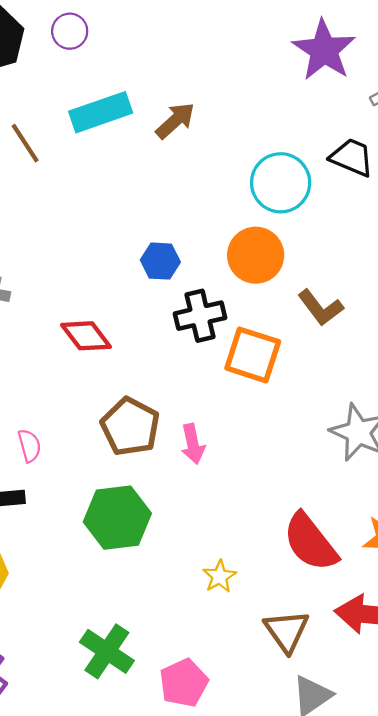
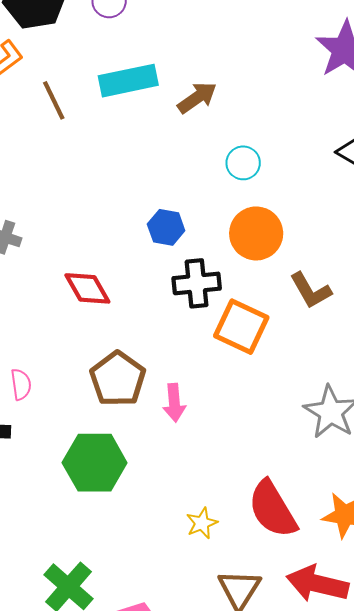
cyan circle: (281, 183) -> (243, 163), moved, size x0.6
yellow star: (220, 576) -> (202, 523), moved

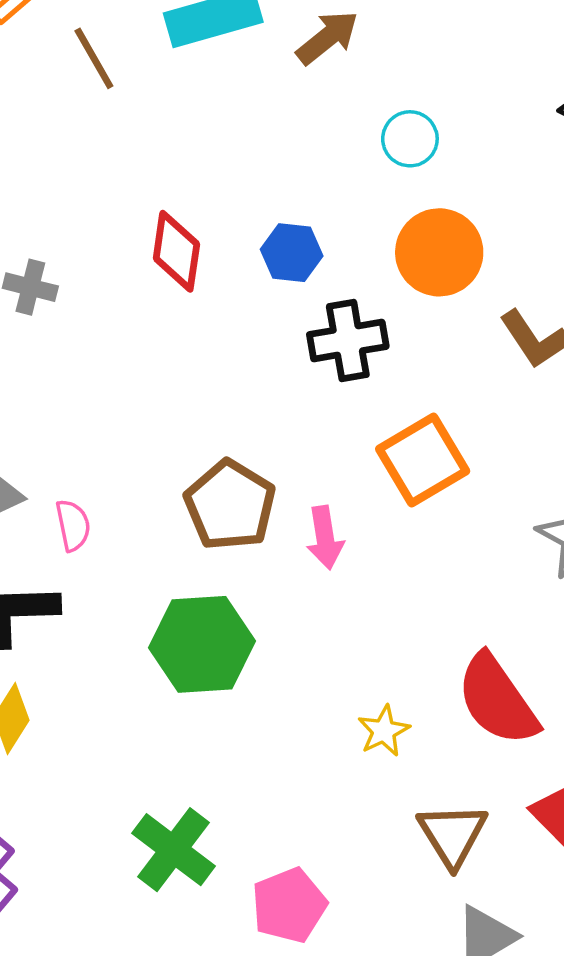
red diamond: (87, 288) -> (176, 251), moved, turned 42
orange square: (241, 327) -> (423, 460), moved, turned 38

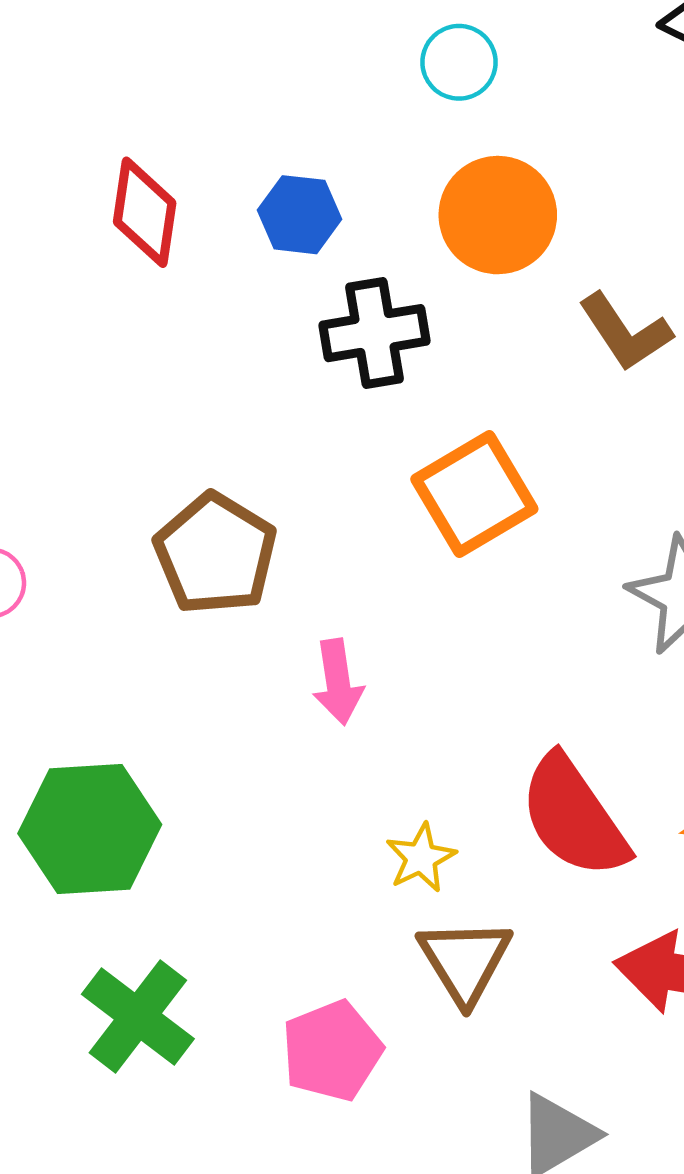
pink arrow: (325, 538) -> (338, 682), moved
green hexagon: (202, 644) -> (90, 829), moved
brown triangle: (452, 835) -> (465, 961), moved
pink pentagon: (289, 905) -> (332, 1051), moved

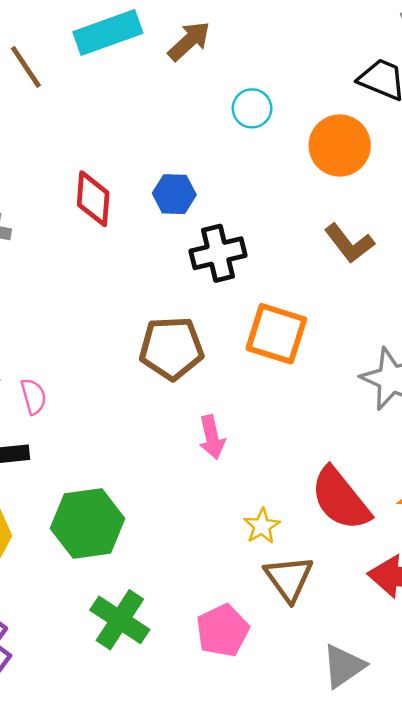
orange circle: (498, 215) -> (340, 146), moved
orange square: (474, 494) -> (276, 334), turned -38
brown pentagon: (216, 554) -> (171, 348), moved, turned -30

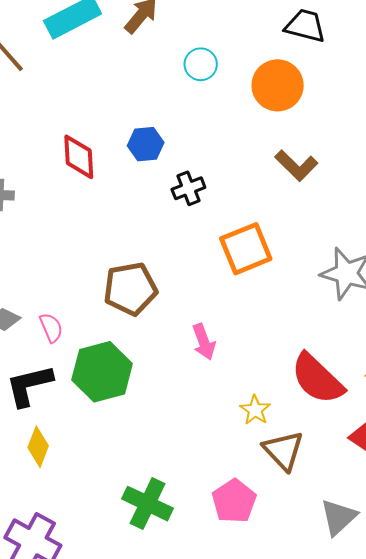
black cross: (218, 253) -> (188, 188), size x0.7
orange square: (276, 334) -> (246, 249), turned -32
brown pentagon: (171, 348) -> (130, 289), moved
green hexagon: (88, 523) -> (102, 372), moved

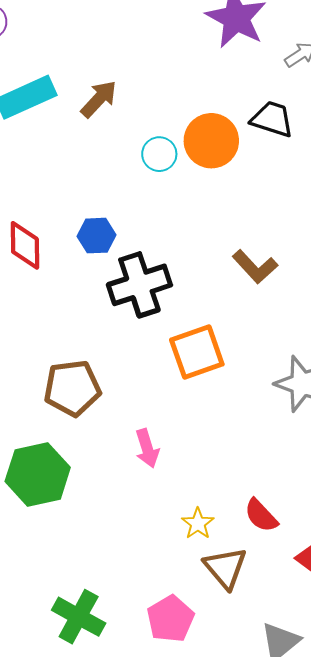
orange circle: (278, 85) -> (211, 141), moved
black cross: (188, 188) -> (139, 285), size x1.8
red semicircle: (317, 379) -> (261, 516), moved, size x0.6

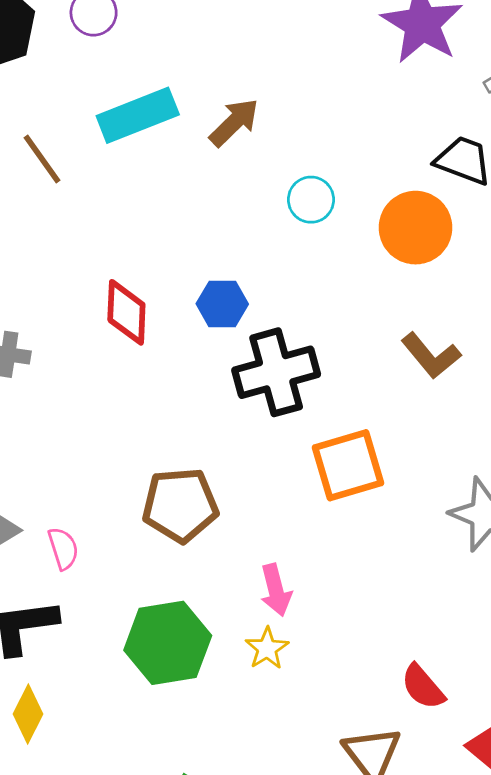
orange circle: (211, 141) -> (415, 228), moved
green hexagon: (38, 474) -> (168, 643), moved
yellow star: (198, 524) -> (267, 648), moved

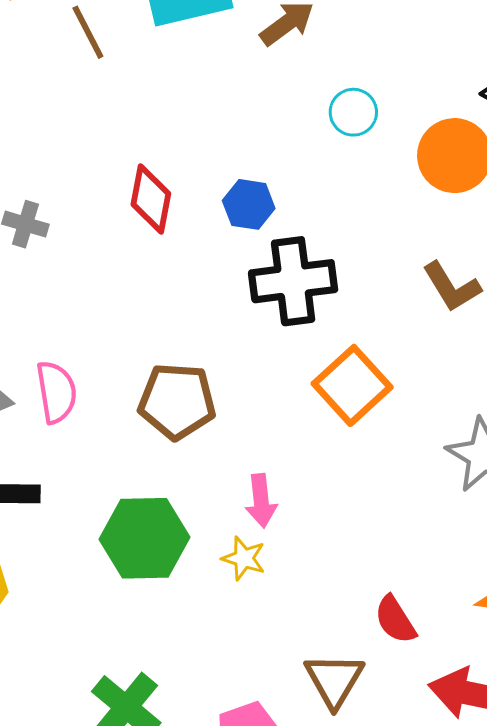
orange square: (348, 465) -> (352, 385), turned -34
pink semicircle: (63, 548) -> (56, 392), moved, size x1.4
yellow star: (267, 648) -> (244, 558), turned -30

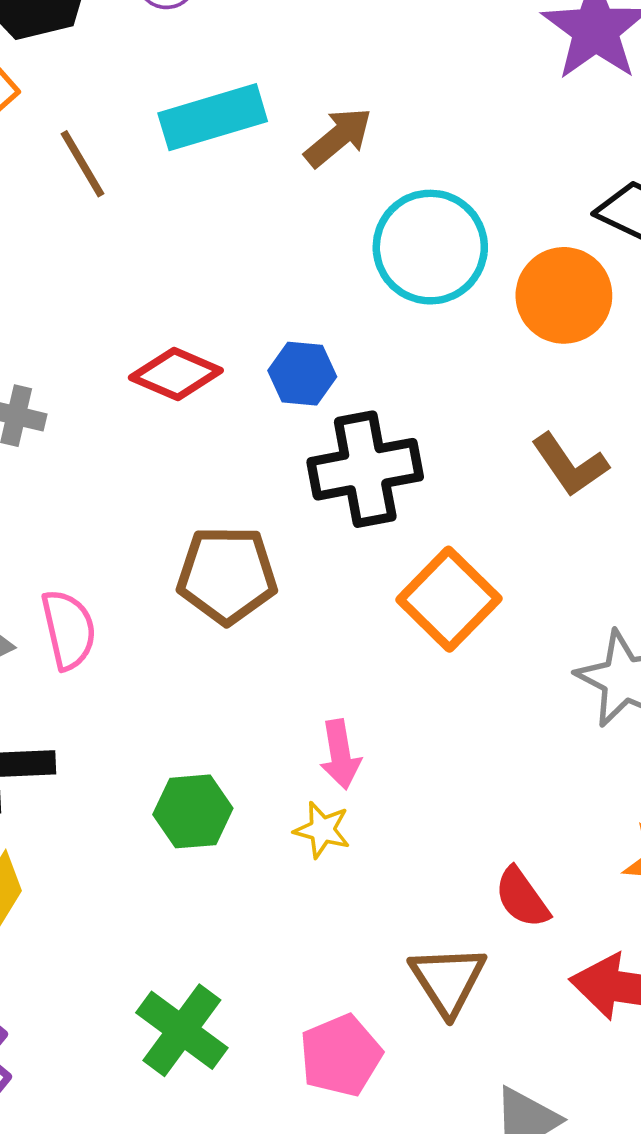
cyan circle: (353, 112) -> (430, 247), size x1.8
red diamond: (151, 199) -> (176, 374), turned -74
brown pentagon: (177, 401) -> (227, 575), moved
green hexagon: (144, 538) -> (193, 811), size x0.7

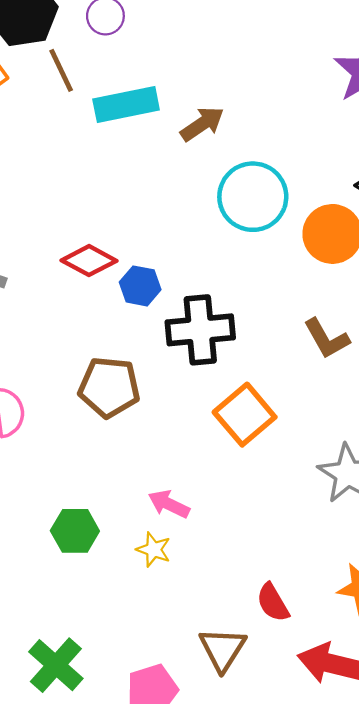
brown line: (83, 164) -> (61, 70), moved
blue hexagon: (302, 374) -> (140, 286), moved
pink arrow: (340, 754) -> (169, 504), turned 120

